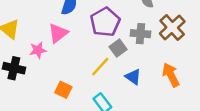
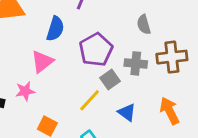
brown cross: (172, 27) -> (172, 57), turned 35
pink star: (38, 50) -> (25, 91), moved

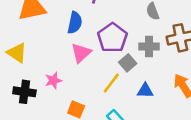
pink triangle: (42, 62) -> (81, 53), moved
blue triangle: (127, 112) -> (145, 91), turned -30

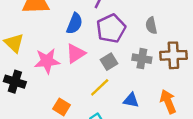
purple pentagon: (112, 38) -> (111, 28), moved
gray square: (128, 63) -> (109, 62), moved
pink star: (53, 81) -> (47, 61), moved, size x1.5

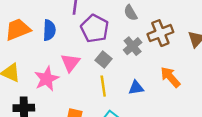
blue semicircle: (75, 23) -> (49, 30), moved
gray cross: (142, 59) -> (133, 46), turned -30
yellow line: (100, 87) -> (103, 86), turned -36

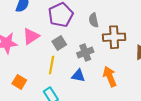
gray semicircle: (131, 13) -> (94, 20), moved
gray cross: (133, 46) -> (85, 53), moved

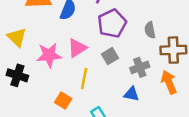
yellow line: (52, 65) -> (84, 78), moved
orange arrow: (110, 77) -> (169, 82), moved

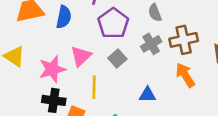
gray semicircle: (150, 30) -> (155, 13), moved
gray cross: (140, 67) -> (151, 44), moved
black cross: (17, 75) -> (54, 100), moved

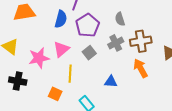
blue semicircle: (64, 17) -> (61, 19), moved
black cross: (54, 100) -> (18, 81), moved

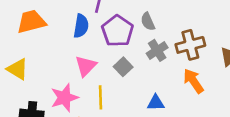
gray semicircle: (120, 19) -> (148, 21), moved
pink star: (39, 58) -> (64, 98), moved

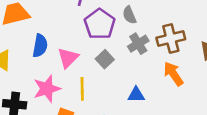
blue semicircle: (81, 26) -> (40, 46), moved

